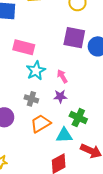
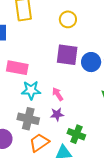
cyan star: (36, 71) -> (31, 90), turned 30
gray cross: (31, 99) -> (28, 119), size x1.5

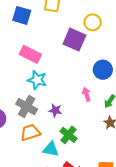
purple square: (67, 55) -> (74, 40), moved
pink arrow: (58, 94) -> (86, 94), moved

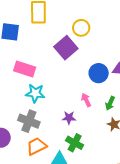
purple square: (74, 40) -> (66, 48), turned 35
purple star: (55, 110) -> (69, 118), moved

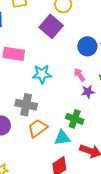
cyan star: (35, 93) -> (42, 74), moved
purple star: (69, 118) -> (88, 92), moved

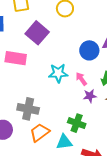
purple square: (51, 26) -> (37, 33), moved
cyan star: (42, 74) -> (58, 73), moved

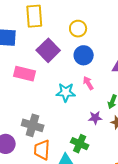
blue circle: (89, 50) -> (84, 55), moved
pink arrow: (81, 79) -> (88, 83), moved
orange trapezoid: (40, 132) -> (42, 150), turned -55

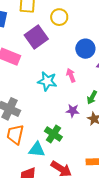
yellow circle: (78, 29) -> (59, 17), moved
blue circle: (84, 55) -> (85, 49), moved

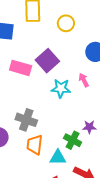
purple square: (36, 37) -> (47, 61), moved
purple star: (73, 111) -> (89, 127), moved

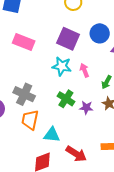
purple square: (47, 61) -> (68, 39), moved, turned -30
pink arrow: (84, 80) -> (84, 70), moved
green cross: (73, 140) -> (66, 99), moved

